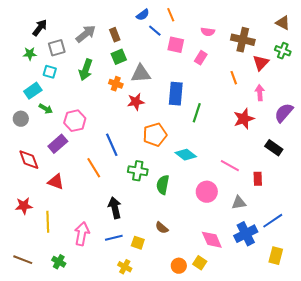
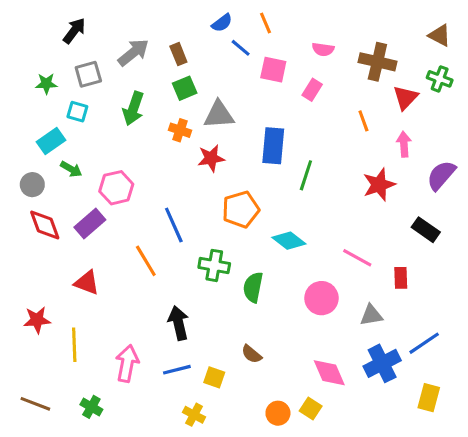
black arrow: (40, 28) -> (74, 31), moved
red diamond: (29, 160) -> (45, 225), moved

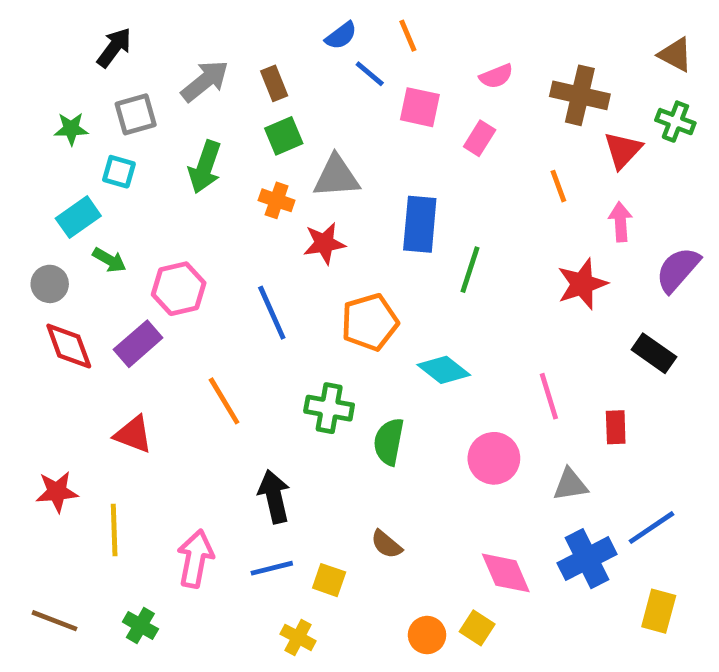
pink semicircle: (323, 49) -> (496, 76), turned -30
blue line: (174, 225) -> (272, 313), moved
pink line: (357, 258) -> (549, 396), turned 44

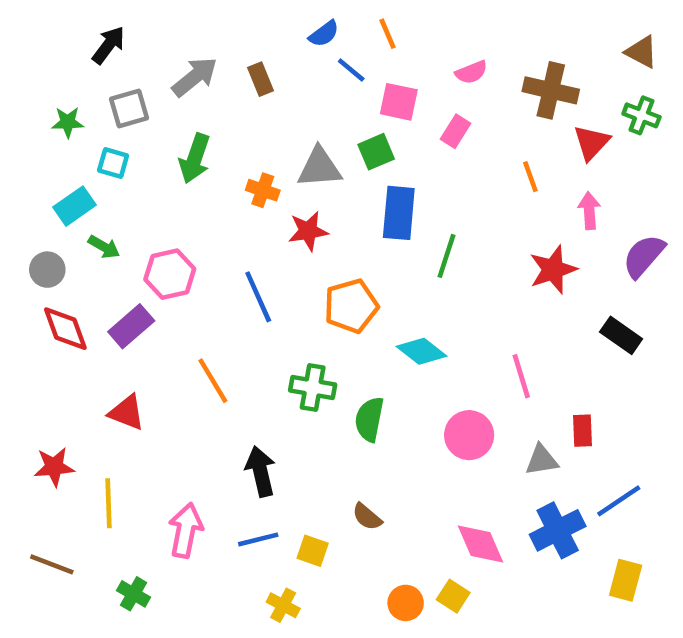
green square: (284, 136) -> (376, 152), moved
red rectangle: (616, 427) -> (582, 431), moved
brown line: (54, 621) -> (52, 564), moved

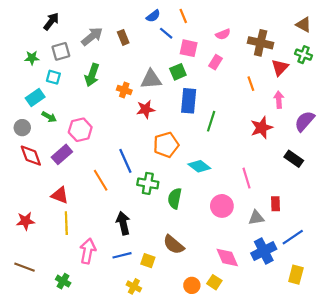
blue line: (258, 297) -> (125, 161), moved
yellow line: (109, 503) -> (66, 223), moved
brown semicircle: (367, 517) -> (174, 245), size x1.5

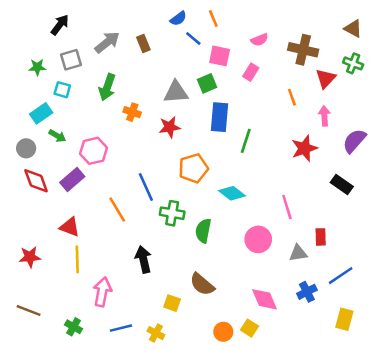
orange cross: (124, 90) -> (132, 112), moved
blue cross: (264, 251) -> (307, 292), size x0.7
blue line: (122, 255) -> (121, 328), moved

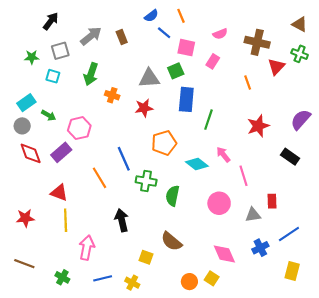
cyan rectangle: (41, 113) -> (26, 103), moved
pink arrow: (324, 116) -> (223, 155), moved, turned -35

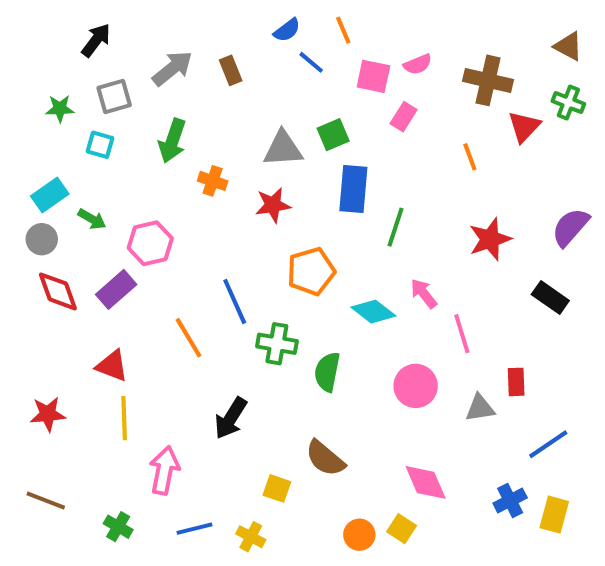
pink square: (186, 48) -> (373, 76), moved
black arrow: (122, 220) -> (231, 418), turned -135
blue cross: (260, 248) -> (510, 501), moved

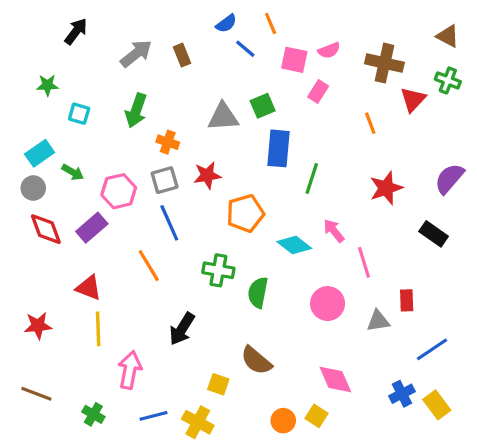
gray square: (114, 96) -> (165, 180), moved
red star: (273, 205) -> (207, 175), moved
blue line: (235, 302) -> (169, 223), moved
yellow rectangle: (554, 515) -> (437, 405), turned -52
yellow cross: (251, 537) -> (198, 422), size x1.4

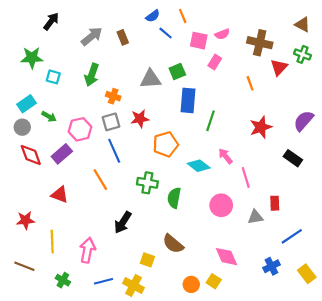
green star: (47, 85) -> (32, 58), size x1.5
yellow line: (98, 329) -> (52, 242), moved
yellow rectangle: (437, 405) -> (307, 274), moved

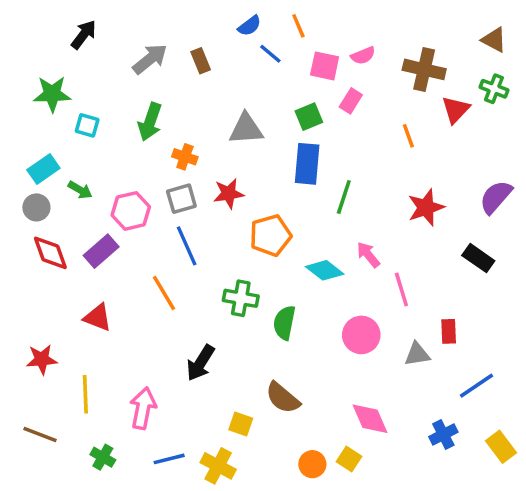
green square: (177, 72) -> (309, 117), moved

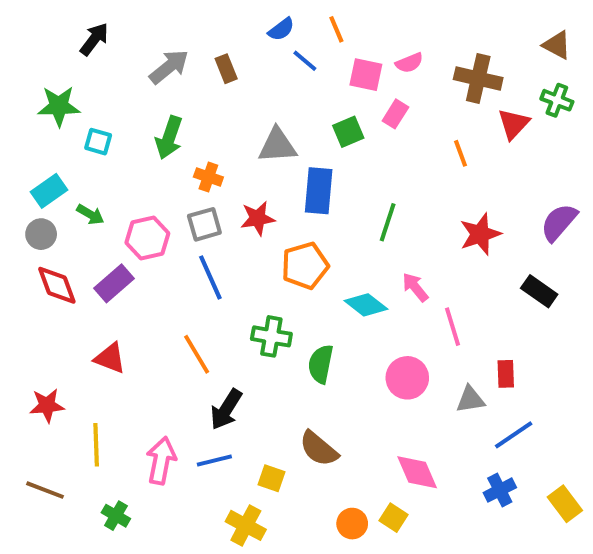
blue rectangle: (307, 164) -> (319, 191), moved
orange line: (164, 293) -> (197, 354), moved
blue line: (477, 386) -> (514, 435), moved
blue line: (169, 459) -> (214, 461), moved

